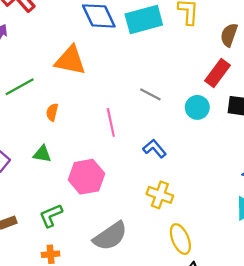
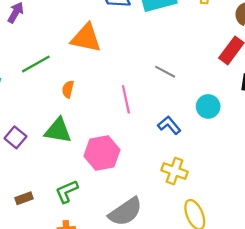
cyan circle: (197, 107) -> (208, 106), moved
green triangle: (42, 154) -> (58, 131), size x1.5

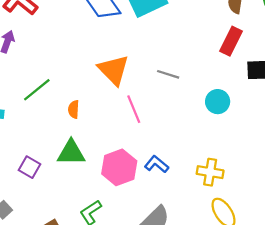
orange triangle: (86, 38) -> (114, 70), moved, turned 44
blue L-shape: (169, 125) -> (157, 164), moved
yellow cross: (175, 171) -> (210, 172), moved

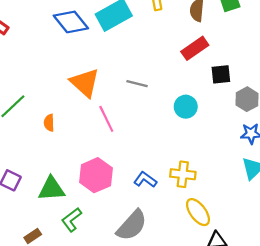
red rectangle: (231, 41) -> (195, 48), turned 32
green triangle: (71, 153) -> (51, 189), moved
blue L-shape: (157, 164) -> (145, 180), moved

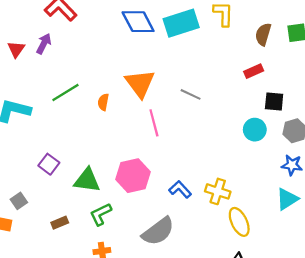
red rectangle: (195, 48) -> (254, 71), size x0.7
cyan circle: (186, 107) -> (255, 130), moved
orange semicircle: (49, 123) -> (103, 102), moved
yellow ellipse: (198, 212) -> (239, 222), moved

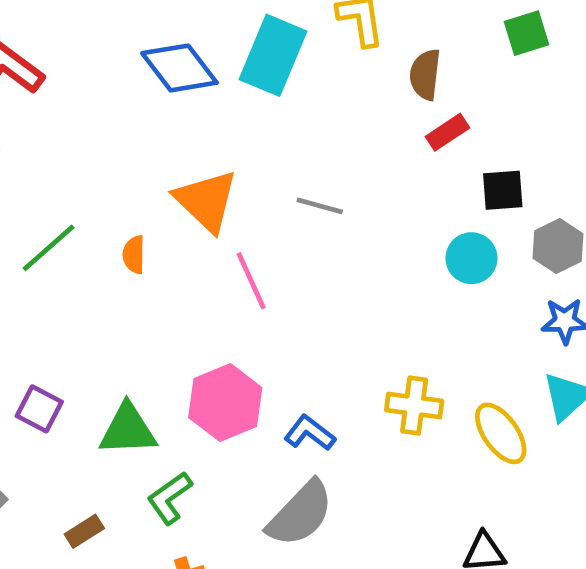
cyan rectangle: (181, 23) -> (273, 55), turned -40
brown semicircle: (263, 34) -> (425, 75), moved
blue L-shape: (180, 189) -> (310, 433), moved
yellow ellipse: (239, 222) -> (501, 433), moved

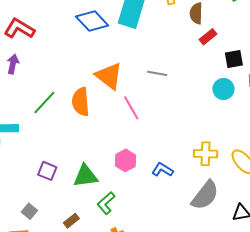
orange semicircle: (134, 255) -> (81, 102), size x1.8
pink hexagon: (225, 403) -> (126, 160), size x0.7
gray semicircle: (300, 514) -> (205, 195), moved

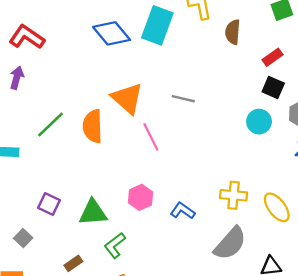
red rectangle: (208, 37) -> (273, 57), moved
black square: (234, 59) -> (273, 88), turned 30
gray square: (29, 211) -> (23, 238), moved

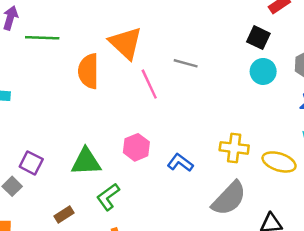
black square: (273, 88) -> (258, 38), moved
gray line: (183, 99) -> (186, 63), moved
green line: (50, 125) -> (42, 38), moved, turned 44
purple square: (49, 204) -> (31, 163), moved
yellow ellipse: (277, 207) -> (279, 162), turned -36

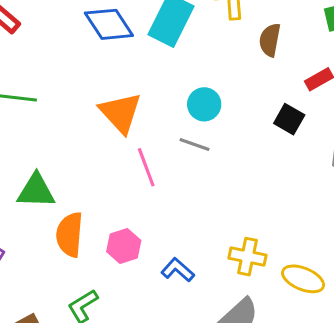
orange semicircle: (88, 71) -> (70, 235), moved
cyan circle: (263, 71) -> (204, 104), moved
green triangle: (86, 162) -> (36, 191), moved

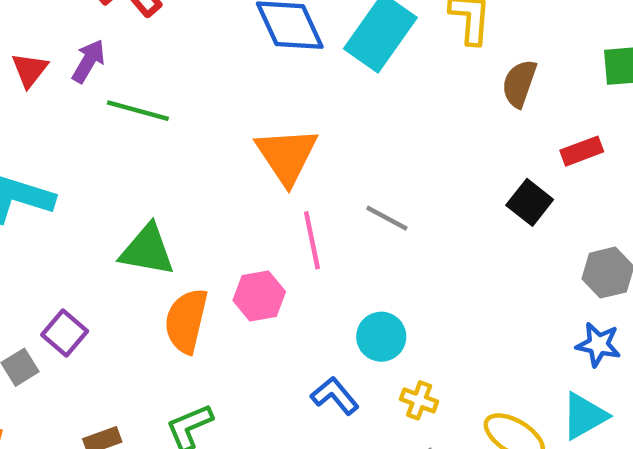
cyan circle: (204, 104) -> (381, 337), moved
pink hexagon: (124, 246) -> (259, 296), moved
yellow cross: (248, 257) -> (419, 400), moved, size x0.7

